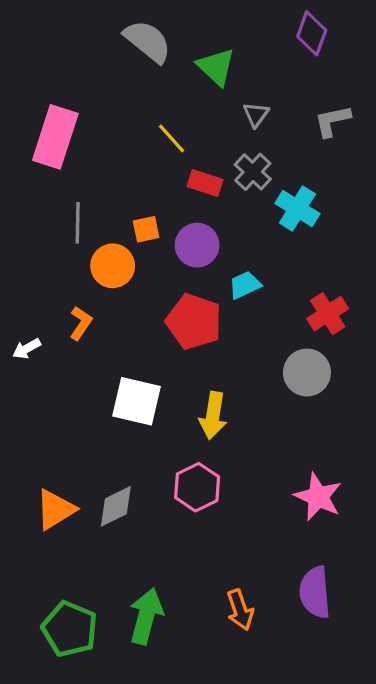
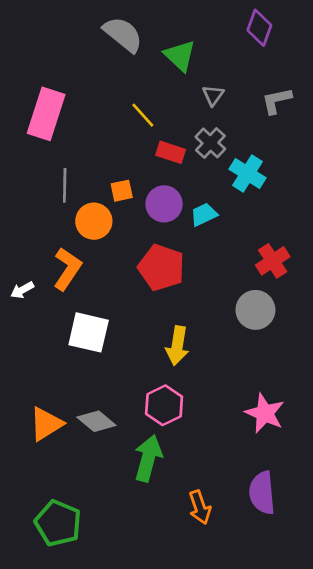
cyan trapezoid: (245, 285) -> (204, 215), moved
orange L-shape: (81, 323) -> (67, 269), size x1.5
white square: (137, 401) -> (89, 332), moved
gray diamond: (116, 506) -> (96, 421), turned 66
green arrow: (146, 616) -> (148, 458), moved

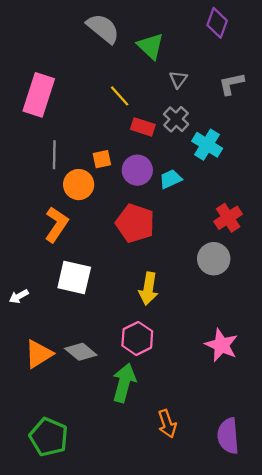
white arrow: (22, 290) -> (19, 296), moved
purple semicircle: (262, 493) -> (228, 436), moved

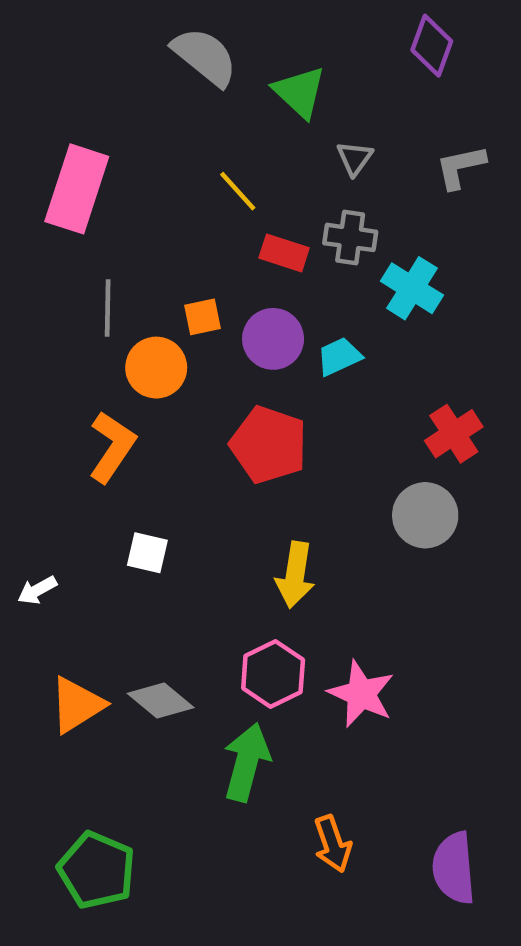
gray cross: (176, 119) -> (350, 237), turned -35
white square: (74, 278) -> (147, 553), size x0.6
pink star: (221, 345) -> (361, 694), moved

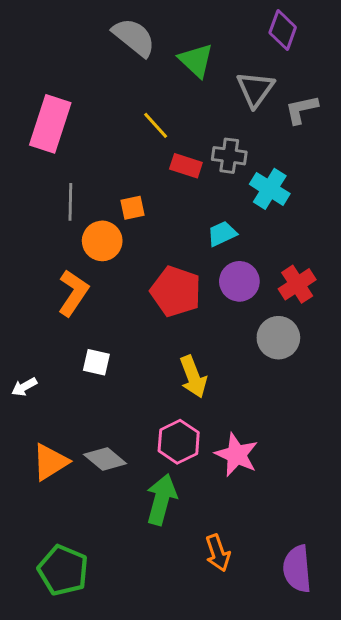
gray triangle: (355, 158) -> (255, 89), moved, size x1.6
purple circle: (273, 339) -> (239, 281), moved
yellow arrow: (295, 575) -> (193, 377), turned -30

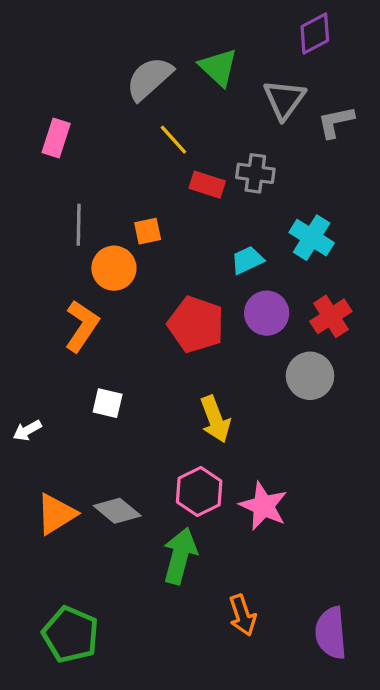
purple diamond: (283, 30) -> (315, 34), turned 42
gray semicircle: (134, 37) -> (149, 79), moved, turned -81
pink rectangle: (50, 124) -> (56, 138), size x0.6
cyan cross: (270, 189) -> (312, 238), moved

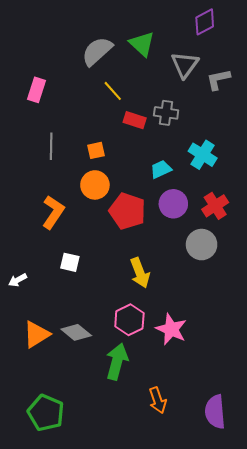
orange circle: (114, 268) -> (95, 185), moved

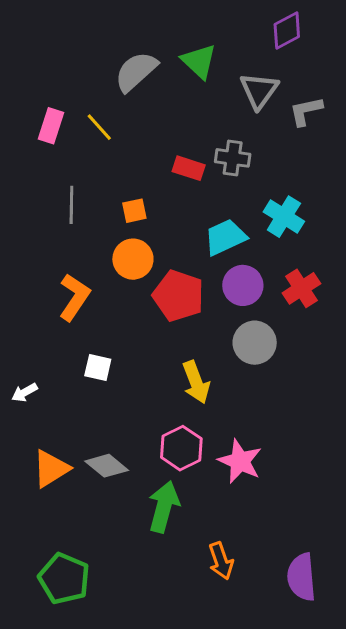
yellow line: (113, 91) -> (99, 127), moved
cyan trapezoid: (161, 169) -> (225, 237), size x1.4
gray circle: (202, 245) -> (255, 343), moved

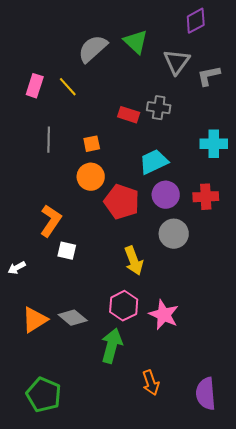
cyan cross: (284, 217) -> (214, 144), moved, turned -32
red cross: (301, 288) -> (206, 197), turned 30
orange L-shape: (74, 297) -> (51, 221), moved

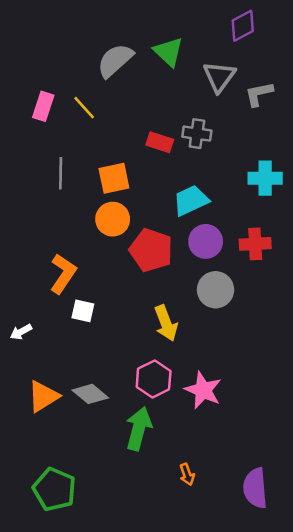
orange square: (92, 144) -> (114, 178), size x1.5
orange arrow: (151, 383) -> (187, 474), size x0.7

